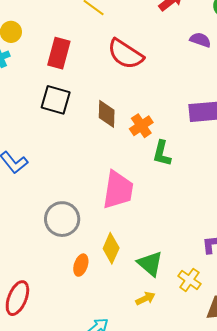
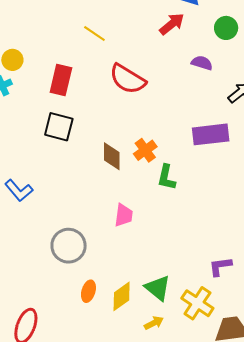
brown diamond: (107, 114) -> (112, 156), moved
pink trapezoid: (118, 190) -> (124, 215), size x0.6
yellow diamond: (111, 248) -> (122, 296), moved, turned 32
yellow cross: (189, 280) -> (197, 303), size x1.4

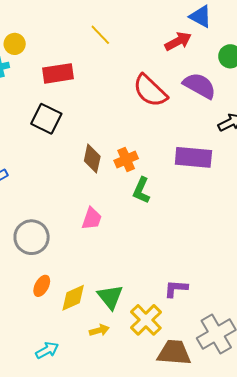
purple semicircle: (202, 63) -> (200, 86), size x1.6
red semicircle: (128, 79) -> (150, 91), moved
red rectangle: (61, 80) -> (58, 73), turned 56

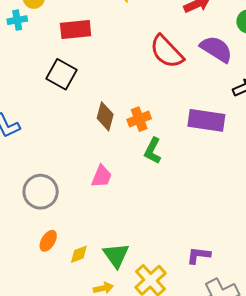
purple L-shape: (176, 289) -> (199, 255), moved
yellow diamond: (73, 298) -> (79, 254), size x0.7

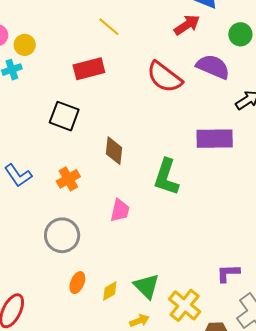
red rectangle: (76, 30) -> (89, 69), moved
orange cross: (139, 119) -> (68, 179), moved
green L-shape: (153, 151) -> (166, 177), size x1.4

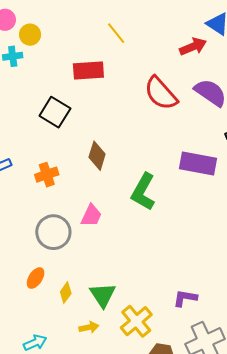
gray circle: (62, 235) -> (53, 232), moved
yellow diamond: (110, 291) -> (66, 293), turned -35

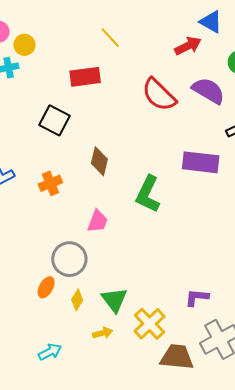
gray circle: (53, 232) -> (69, 259), moved

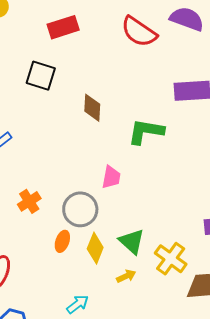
orange cross: (50, 183) -> (29, 201), moved
green L-shape: (148, 194) -> (146, 131), turned 84
pink trapezoid: (98, 221) -> (111, 177), moved
yellow diamond: (77, 300) -> (95, 248), size x1.4

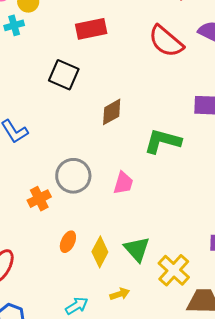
brown diamond: (92, 108) -> (112, 112), turned 52
gray circle: (80, 209) -> (73, 176), moved
yellow arrow: (126, 276) -> (120, 294), moved

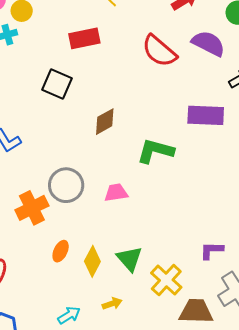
pink trapezoid: (123, 183) -> (116, 193), turned -115
orange cross: (39, 199) -> (32, 208), size x1.4

